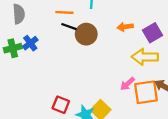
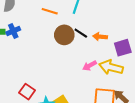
black line: (69, 27) -> (81, 33), moved
pink arrow: (127, 84) -> (90, 66), moved

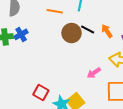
orange arrow: (100, 37) -> (107, 31), turned 56
pink arrow: (90, 66) -> (94, 73), moved

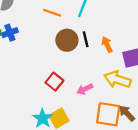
black line: (88, 30) -> (86, 39), turned 40
red square: (41, 93) -> (54, 82), moved

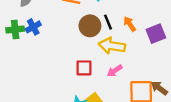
yellow arrow: (117, 79) -> (112, 46), moved
red square: (54, 82) -> (84, 68), turned -30

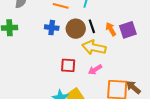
blue cross: (33, 27) -> (52, 28), moved, turned 32
purple square: (156, 34) -> (128, 30), moved

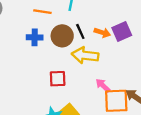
orange arrow: (111, 29) -> (102, 33), turned 144
pink arrow: (95, 70) -> (103, 85), moved, turned 80

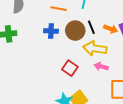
red square: (58, 79) -> (70, 68), turned 35
pink arrow: (103, 85) -> (101, 66), moved, turned -32

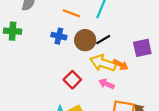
black line: (91, 27) -> (103, 40), turned 72
orange arrow: (111, 29) -> (121, 65), moved

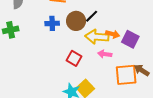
purple square: (142, 48) -> (130, 39), moved, turned -36

